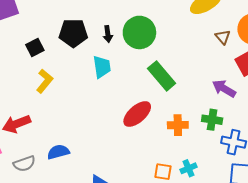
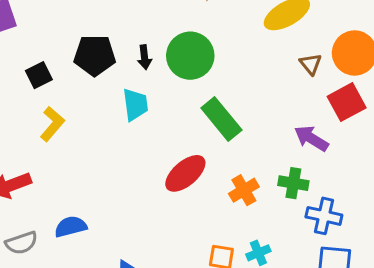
orange cross: (178, 125) -> (244, 190), turned -30

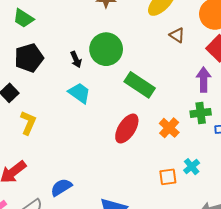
black pentagon: (95, 55) -> (29, 58), moved
brown triangle: (311, 64) -> (177, 35), moved
cyan trapezoid: (135, 105) -> (79, 93), turned -30
purple arrow: (311, 138) -> (204, 80), turned 75

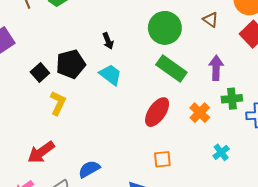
green circle: (106, 49) -> (165, 28), moved
black pentagon: (29, 58) -> (71, 64), moved
purple arrow: (204, 80) -> (216, 68), moved
orange square: (168, 177) -> (162, 159), moved

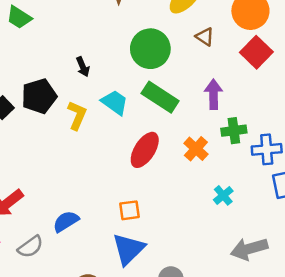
cyan trapezoid: (110, 75) -> (115, 102), moved
yellow L-shape: (58, 103) -> (77, 115), moved
orange square: (162, 159) -> (129, 210), moved

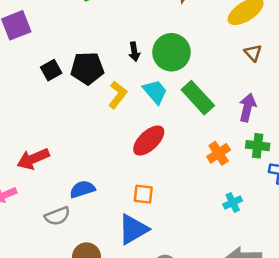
green circle: (150, 49) -> (171, 52), moved
red ellipse: (145, 150) -> (149, 141), moved
gray semicircle: (30, 247) -> (57, 216), moved

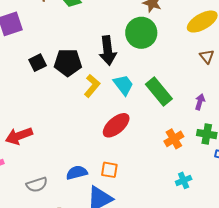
black arrow: (134, 52) -> (108, 51), size x1.8
green circle: (171, 52) -> (141, 33), moved
purple arrow: (247, 108) -> (200, 102), size x0.7
blue semicircle: (82, 189) -> (77, 173), moved

